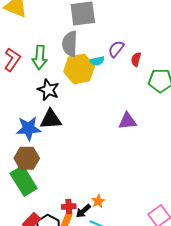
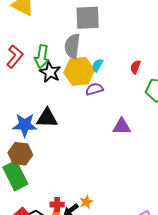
purple semicircle: (116, 49) -> (94, 89), moved, turned 30
cyan semicircle: (97, 61) -> (97, 65), turned 128
black star: (48, 90) -> (50, 72), moved

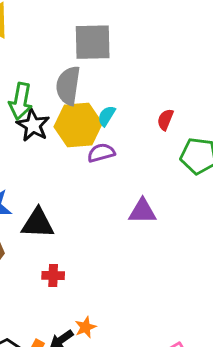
black triangle: (47, 118) -> (38, 223), moved
red cross: (57, 205) -> (53, 276), moved

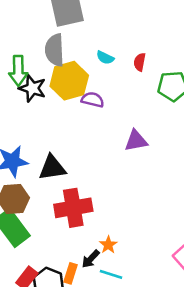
cyan semicircle: (107, 116) -> (105, 58), moved, turned -84
purple semicircle: (101, 153) -> (93, 100), turned 40
red cross: (53, 276) -> (73, 208), size x2.0

